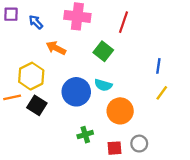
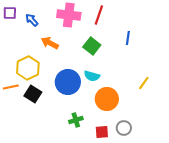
red line: (123, 22) -> (99, 15), moved
blue line: (158, 66) -> (128, 38), moved

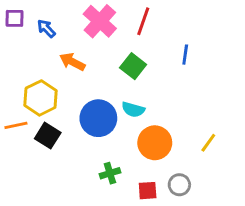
pink cross: (69, 15) -> (100, 21), turned 35
yellow line: (144, 83) -> (208, 143), moved

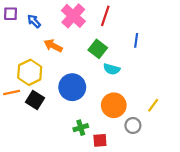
cyan semicircle: (133, 110) -> (112, 69), moved
gray circle: (179, 185) -> (133, 125), moved
red square: (148, 191) -> (100, 140), moved

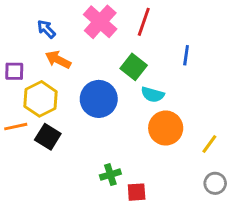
purple square: (11, 14) -> (14, 71), moved
orange arrow: (53, 46) -> (58, 60), moved
blue circle: (72, 87) -> (99, 99), moved
orange circle: (114, 105) -> (166, 128), moved
gray circle: (133, 125) -> (215, 183), moved

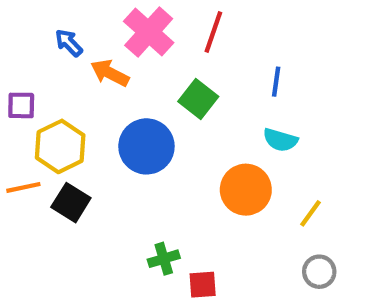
orange arrow: (58, 60) -> (110, 73), moved
cyan semicircle: (153, 95) -> (280, 140), moved

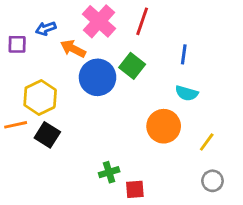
blue arrow: (69, 43) -> (46, 29), turned -66
purple square: (21, 105) -> (17, 44), moved
blue circle: (146, 146) -> (98, 77), moved

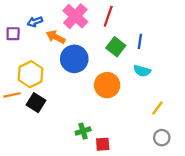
green square: (132, 66) -> (116, 47), moved
orange circle: (164, 126) -> (107, 85), moved

